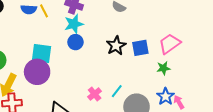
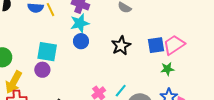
blue square: (140, 48) -> (156, 45), moved
purple circle: (37, 72) -> (42, 70), size x0.6

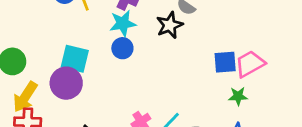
black star: (121, 46) -> (170, 25), moved
purple circle: (42, 70) -> (66, 83), size x1.5

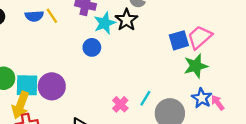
cyan star: (123, 23) -> (105, 23), moved
cyan square: (75, 59) -> (27, 85), moved
green star: (238, 96) -> (196, 66), size x1.5

